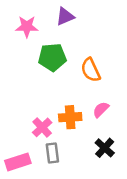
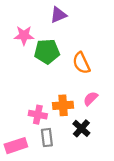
pink star: (27, 27) -> (24, 35), moved
pink cross: (42, 127) -> (38, 115), turned -36
black cross: (105, 148) -> (81, 128), moved

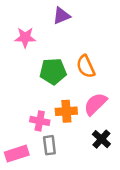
green pentagon: (47, 51) -> (53, 71), moved
pink semicircle: (91, 99) -> (95, 104), size x1.5
black cross: (81, 128) -> (101, 139), moved

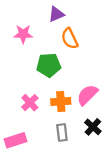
orange semicircle: (86, 67) -> (70, 39), moved
pink cross: (40, 121) -> (30, 103), moved, turned 35
gray rectangle: (49, 145) -> (62, 132), moved

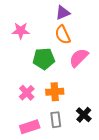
purple triangle: (56, 14) -> (63, 13), moved
pink semicircle: (87, 95) -> (79, 58), moved
pink rectangle: (15, 140) -> (30, 127), moved

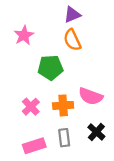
pink star: (21, 31) -> (24, 35), turned -30
pink semicircle: (79, 58) -> (91, 96), moved, turned -115

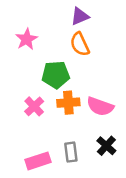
orange cross: (63, 105) -> (68, 103), moved
pink cross: (31, 107) -> (34, 106), moved

